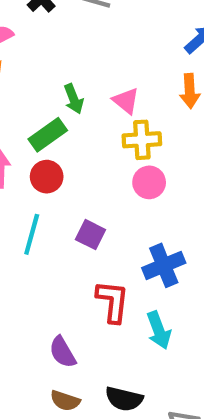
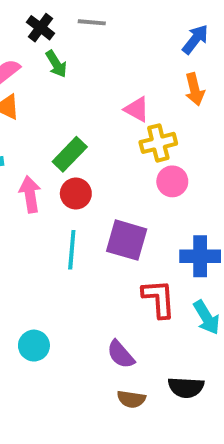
green arrow: (74, 99) -> (56, 64), moved
purple square: (90, 235) -> (127, 240), size x1.5
blue cross: (164, 265) -> (200, 256), turned 33

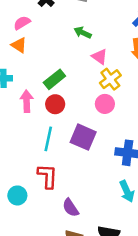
green arrow: (56, 64) -> (83, 33), moved, turned 140
yellow cross: (158, 143) -> (110, 79), turned -30
pink circle: (172, 181) -> (105, 104), moved
red L-shape: (159, 299) -> (48, 176), moved

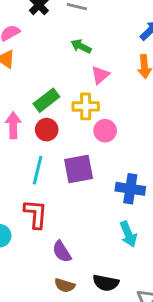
pink triangle: (100, 57) -> (100, 75), turned 42
yellow cross: (110, 79) -> (86, 106), moved, turned 35
purple square: (83, 137) -> (79, 169), turned -35

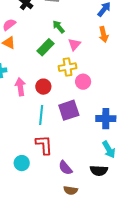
green arrow: (81, 46) -> (59, 27), turned 32
green rectangle: (46, 100) -> (46, 47), moved
black semicircle: (106, 283) -> (99, 171), moved

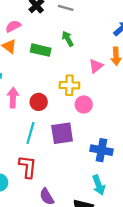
pink triangle: (74, 44) -> (96, 66), moved
green rectangle: (46, 47) -> (41, 50), moved, turned 48

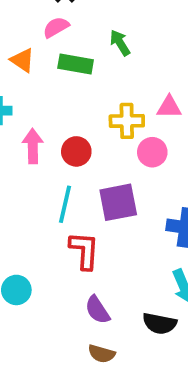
pink semicircle: (13, 26) -> (56, 27), moved
pink triangle: (96, 66) -> (169, 107), moved, turned 42
red L-shape: (28, 167) -> (84, 251), moved

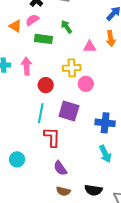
orange triangle: (22, 60) -> (15, 26), moved
pink triangle: (169, 107) -> (90, 47), moved
pink arrow: (33, 146) -> (27, 66), moved
purple square: (118, 202) -> (69, 111), turned 30
black semicircle: (160, 323) -> (93, 190), moved

